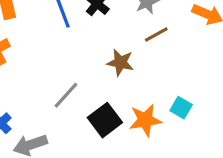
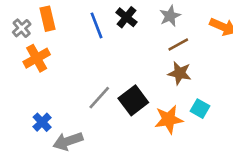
brown star: (120, 63) -> (180, 73), moved
black square: (105, 120) -> (133, 100), moved

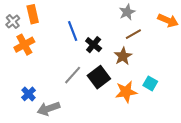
black cross: (126, 17) -> (94, 45), moved
blue line: (97, 25) -> (73, 31), moved
brown star: (180, 73) -> (123, 56), moved, turned 30

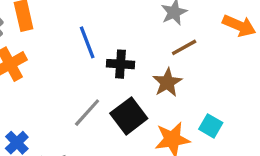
black cross: (94, 45) -> (121, 64), turned -35

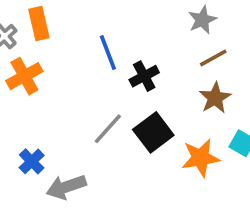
black cross: (121, 64) -> (144, 76), turned -32
brown star: (167, 82) -> (215, 98), moved

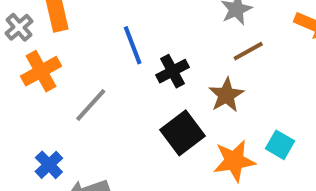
brown star: (215, 98) -> (226, 95), moved
gray line: (108, 129) -> (91, 105), moved

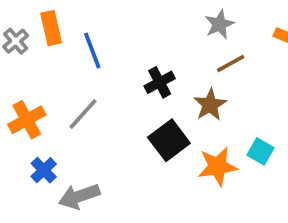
blue line: (133, 45) -> (92, 50), moved
orange cross: (41, 71) -> (27, 120), moved

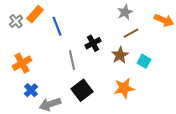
orange rectangle: (51, 28) -> (35, 14), turned 54
gray line: (83, 114) -> (72, 60), moved, turned -54
black square: (169, 140) -> (82, 90), moved
cyan square: (261, 151) -> (144, 61), moved

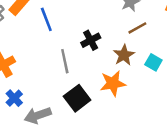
orange star: (124, 88) -> (113, 83), moved

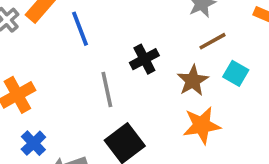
cyan square: (153, 62) -> (236, 73), moved
orange star: (113, 83) -> (202, 125), moved

